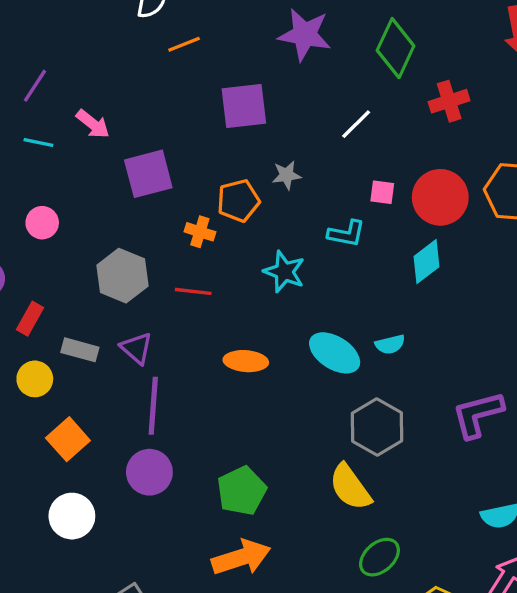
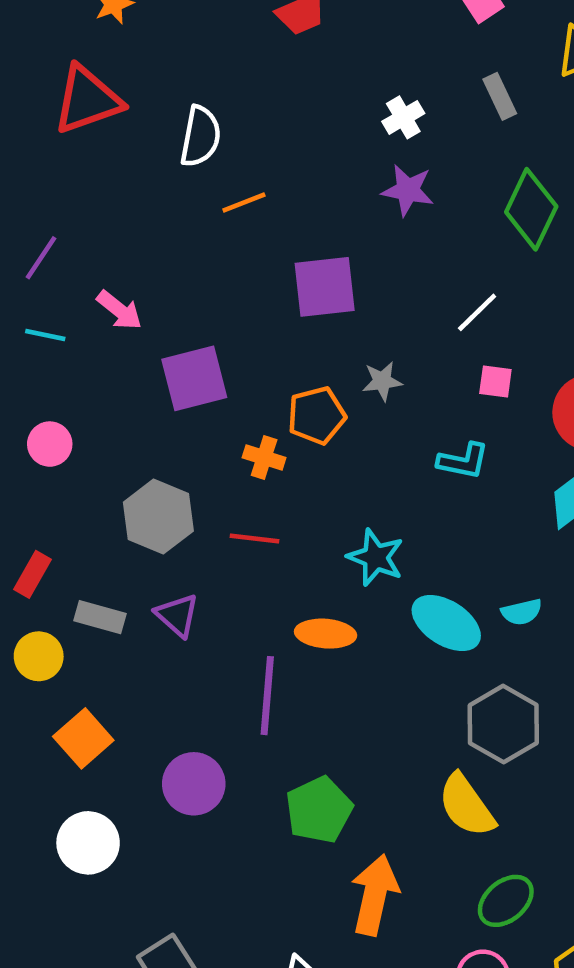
purple star: (305, 35) -> (408, 190), size x0.7
pink square: (382, 192) -> (495, 381), moved
cyan star: (284, 272) -> (376, 557), moved
purple line: (153, 406) -> (267, 696), moved
orange arrow: (241, 557) -> (375, 895), moved, turned -60

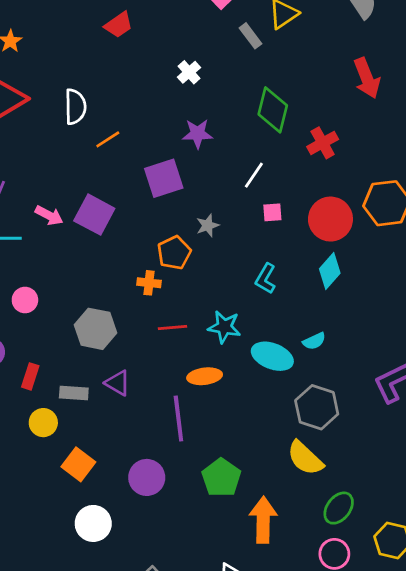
gray rectangle: (500, 96) -> (251, 36), moved
purple star: (408, 190) -> (198, 134), moved
purple square: (194, 378) -> (94, 215), moved, turned -36
cyan L-shape: (463, 461) -> (266, 279), moved, turned 120
red line: (254, 538) -> (173, 327), moved

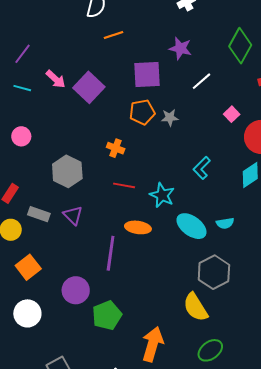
white line: (254, 175) -> (201, 81), moved
pink square: (272, 212) -> (232, 114), moved, turned 35
orange pentagon: (174, 253) -> (142, 112), moved
green pentagon: (221, 478) -> (107, 315), moved

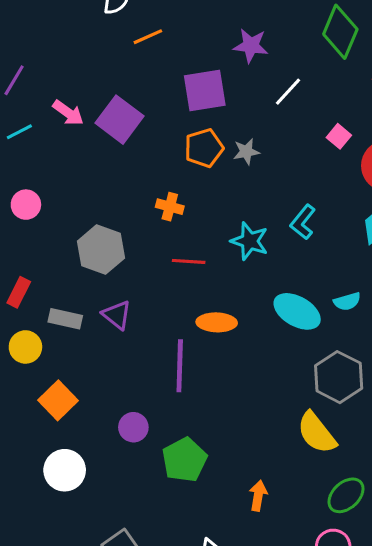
cyan line: (22, 88) -> (19, 132), turned -36
cyan star: (162, 195) -> (250, 241), moved
purple circle: (76, 290) -> (133, 427), size x0.7
orange arrow: (153, 344) -> (258, 496), size x0.6

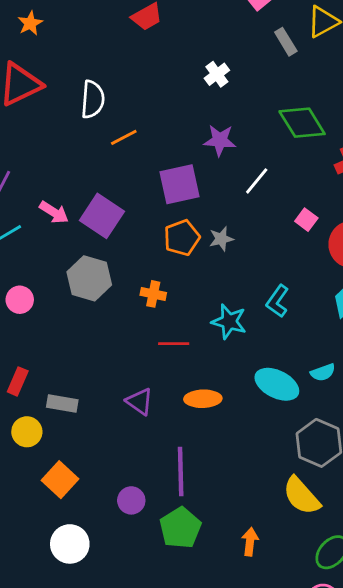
green diamond: (340, 32) -> (302, 123), turned -51
gray hexagon: (101, 250) -> (89, 278), moved
purple triangle: (117, 315) -> (140, 402), moved
purple line: (180, 366) -> (181, 472), moved
orange arrow: (258, 496) -> (250, 542), moved

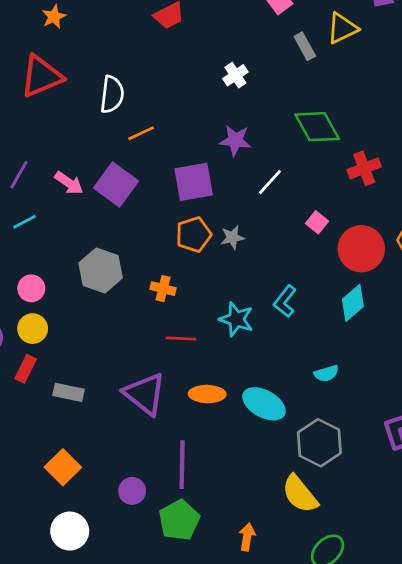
pink arrow: (54, 212) -> (69, 183), moved
purple square: (102, 216) -> (116, 185), moved
cyan ellipse: (277, 384) -> (264, 404), moved
purple triangle: (140, 402) -> (145, 394), size x1.6
yellow circle: (27, 432) -> (33, 329), moved

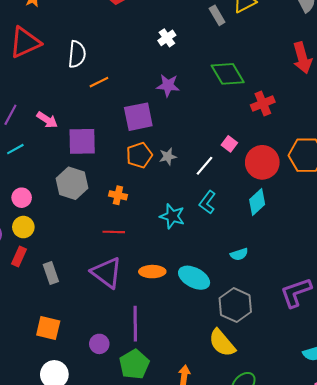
white line: (270, 182) -> (205, 166), moved
purple square: (116, 185) -> (82, 141), moved, turned -36
red line: (181, 339) -> (114, 232), moved
gray rectangle: (69, 392) -> (51, 273), turned 60
orange square: (63, 467) -> (48, 328), turned -30

